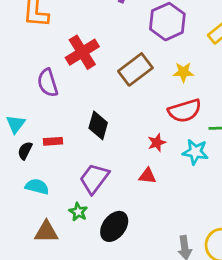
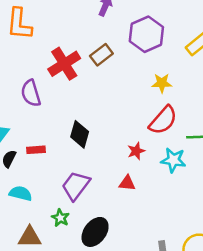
brown rectangle: (135, 69) -> (101, 55), moved, size x0.7
red semicircle: (185, 111) -> (163, 120), turned -32

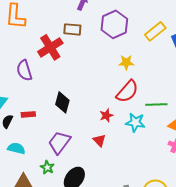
brown rectangle: (101, 55) -> (72, 29), moved, turned 42
red triangle: (127, 183) -> (99, 140), turned 40

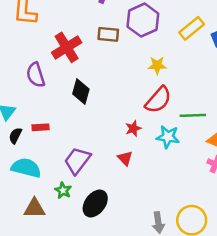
brown rectangle: (72, 29) -> (108, 34), moved
black diamond: (62, 102) -> (81, 92), moved
cyan semicircle: (16, 148) -> (26, 168), size x1.4

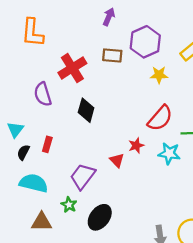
yellow star: (157, 65) -> (159, 75), moved
red rectangle: (40, 127) -> (47, 144), turned -70
red triangle: (125, 158) -> (117, 160), moved

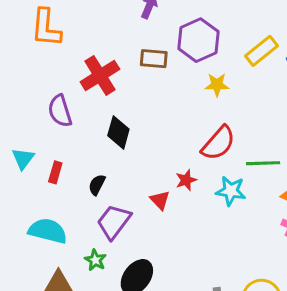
red rectangle: (47, 144) -> (55, 172), moved
black semicircle: (23, 152) -> (97, 185), moved

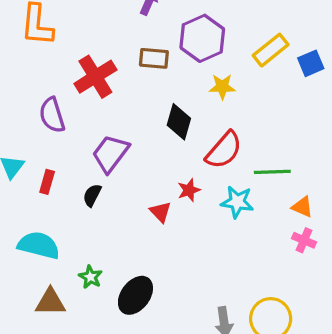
black diamond: (118, 132) -> (179, 122), moved
purple trapezoid: (114, 222) -> (110, 153), moved

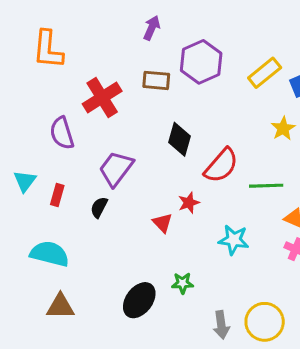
yellow star: (222, 87) -> (283, 128), moved, turned -30
cyan star: (237, 202) -> (234, 240), moved
green star: (90, 277) -> (183, 283), moved, turned -30

